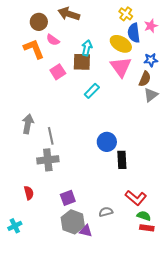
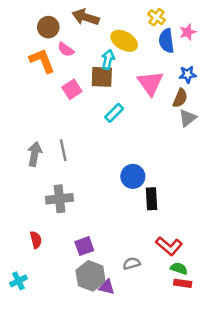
yellow ellipse: (121, 44) -> (124, 41), moved
gray line: (51, 136) -> (63, 150), moved

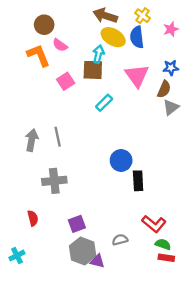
brown arrow: (86, 17) -> (105, 16), moved
blue semicircle: (166, 41) -> (137, 37), moved

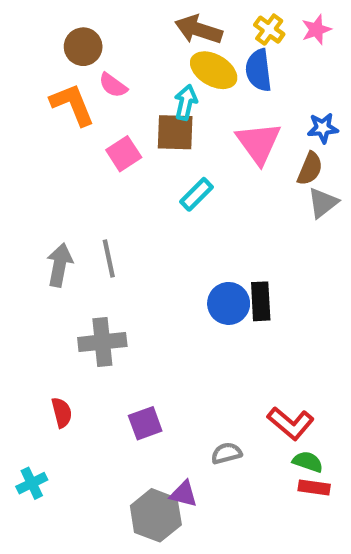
pink star: (171, 29) -> (316, 30), moved
black rectangle: (138, 181) -> (261, 301), moved
gray hexagon: (83, 251) -> (156, 515), moved

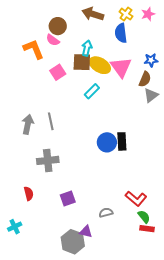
brown circle: (83, 47) -> (58, 26), moved
yellow ellipse: (214, 70) -> (100, 65), moved
green semicircle: (308, 462) -> (144, 217), turned 32

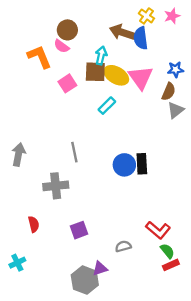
brown arrow: (93, 14) -> (122, 32), moved
gray line: (51, 121) -> (74, 152), moved
gray arrow: (28, 124) -> (19, 154), moved
red rectangle: (147, 229) -> (171, 265), turned -32
purple triangle: (86, 232) -> (100, 268), turned -32

